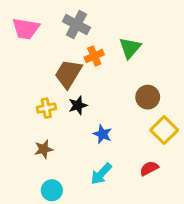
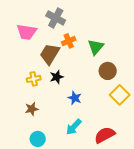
pink trapezoid: (26, 29) -> (27, 32), moved
green triangle: (130, 48) -> (96, 47), moved
red semicircle: (149, 168) -> (105, 135), moved, size x1.5

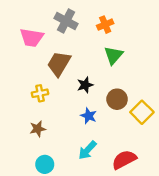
orange cross: (69, 41) -> (105, 25), moved
brown circle: (108, 71) -> (117, 99), moved
black star: (57, 77) -> (85, 85), moved

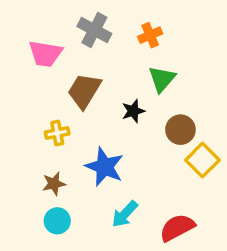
black star: (85, 85) -> (133, 111), moved
brown circle: (117, 99) -> (180, 130), moved
blue star: (89, 116) -> (105, 167), moved, size x1.6
cyan circle: (45, 164) -> (57, 221), moved

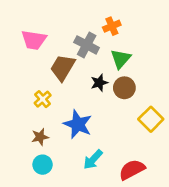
gray cross: (94, 30) -> (87, 45), moved
brown circle: (180, 130) -> (124, 88), moved
yellow cross: (57, 133) -> (43, 99), turned -30

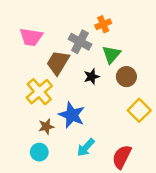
brown circle: (124, 88) -> (126, 77), moved
yellow cross: (43, 99) -> (39, 92), size x1.6
brown star: (40, 137) -> (46, 127), moved
red semicircle: (132, 170) -> (122, 157), turned -35

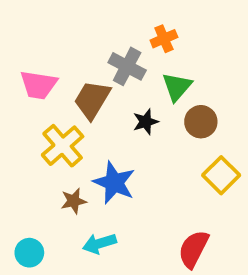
pink trapezoid: (31, 37) -> (39, 85), moved
cyan arrow: (86, 147) -> (99, 243), moved, turned 30
cyan circle: (39, 152) -> (29, 253), moved

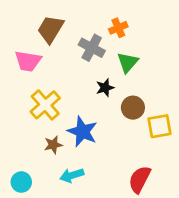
brown trapezoid: (92, 100) -> (51, 29), moved
brown circle: (201, 122) -> (133, 108), moved
yellow square: (221, 175) -> (160, 126), turned 35

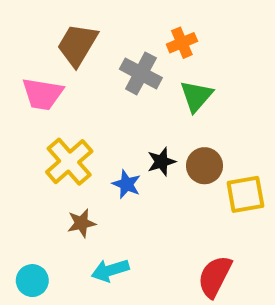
black star: (105, 88) -> (161, 162), moved
blue star: (82, 131) -> (127, 184), moved, size x0.6

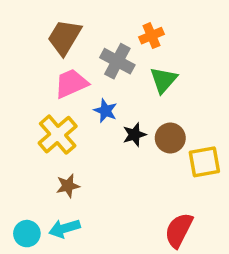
pink trapezoid: (43, 94) -> (71, 83), moved, turned 147
blue star: (127, 184) -> (105, 111), moved
cyan arrow: (110, 270) -> (64, 228), moved

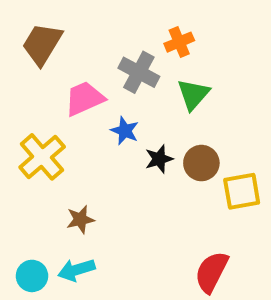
brown trapezoid: (64, 37) -> (42, 44), moved
yellow cross: (58, 135) -> (42, 157), moved

